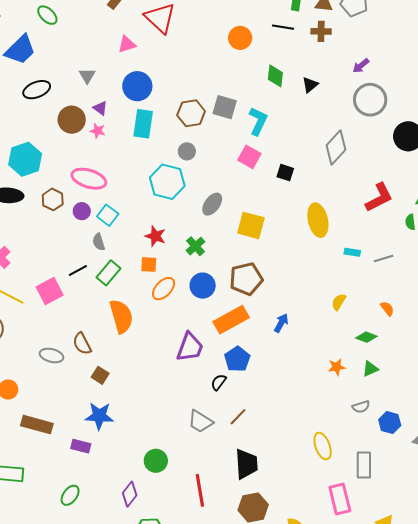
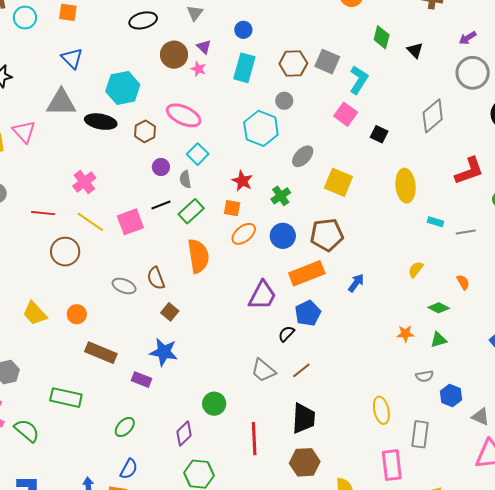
black triangle: (310, 85) -> (415, 50), turned -42
blue circle: (137, 86) -> (243, 30), size x0.6
purple circle: (82, 211) -> (161, 167), moved

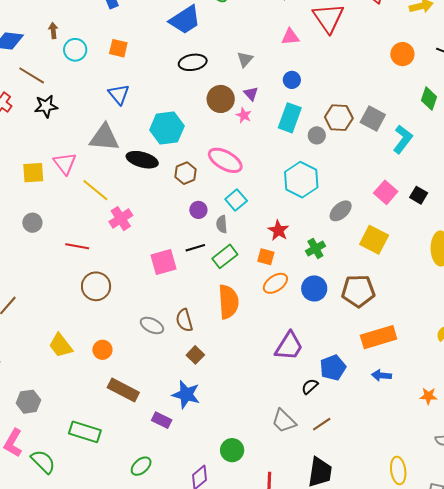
gray circle: (284, 101) -> (317, 135), moved
pink square: (346, 114) -> (386, 192), moved
yellow line: (90, 222) -> (95, 190), moved
orange rectangle: (307, 273) -> (379, 337), moved
blue arrow: (356, 283) -> (381, 375), moved, turned -126

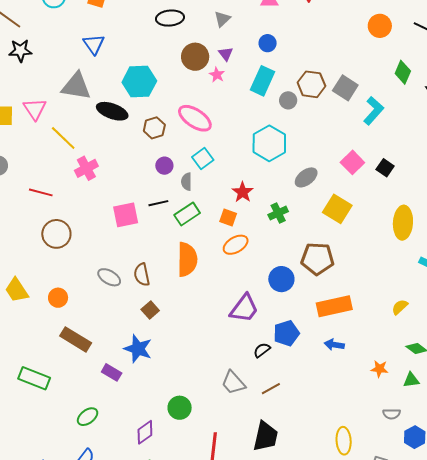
blue circle: (314, 288) -> (281, 279), moved

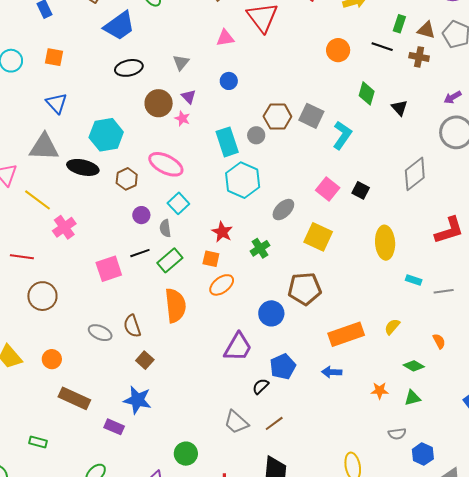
cyan rectangle: (262, 81) -> (227, 142), moved, turned -36
orange rectangle: (334, 306) -> (346, 334), moved
green rectangle: (34, 378) -> (38, 442), size x0.6

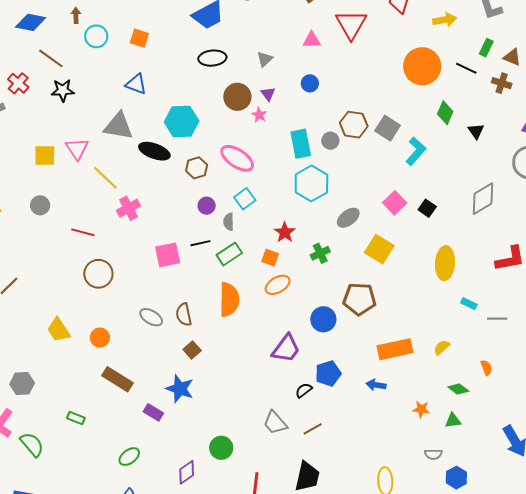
orange circle: (338, 50) -> (422, 66), size x1.6
blue triangle: (57, 103) -> (136, 84), turned -35

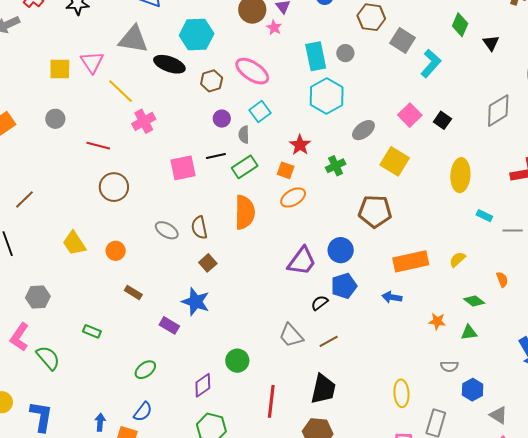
brown hexagon: (354, 125) -> (371, 17), moved
blue circle: (323, 319) -> (341, 250), moved
brown rectangle: (117, 379) -> (133, 292), size x0.6

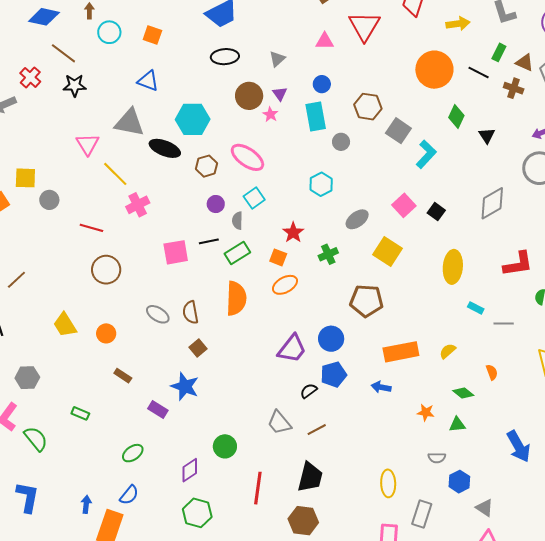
cyan rectangle: (316, 56) -> (316, 117), moved
yellow square: (60, 69) -> (25, 178), moved
cyan hexagon: (327, 96) -> (321, 184), size x0.7

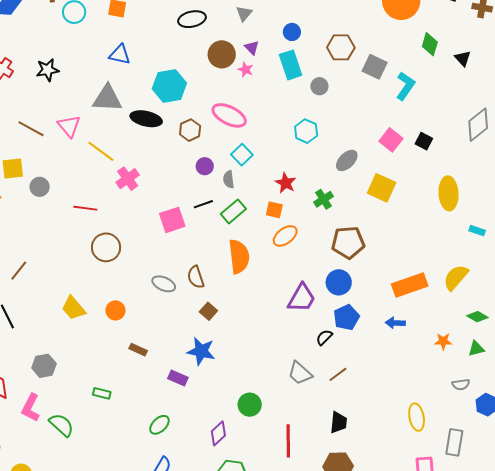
brown line: (63, 53) -> (31, 129), moved
brown pentagon: (366, 301) -> (348, 242), moved
yellow semicircle: (448, 351) -> (456, 277), size x1.6
black trapezoid: (310, 477) -> (338, 422), size x0.7

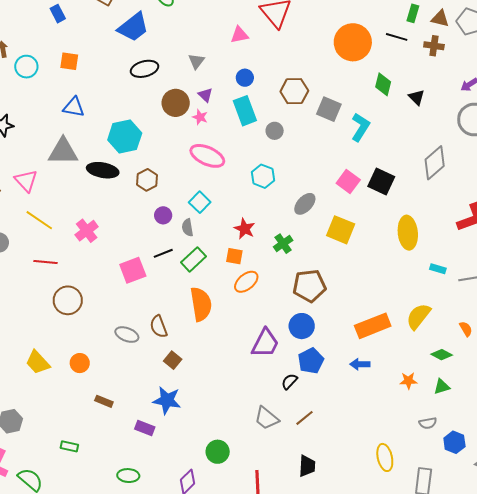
pink ellipse: (229, 115) -> (207, 156), moved
black square: (424, 141) -> (381, 181), size x1.5
yellow line: (101, 151) -> (39, 220), moved
green ellipse: (159, 425) -> (128, 476), turned 50

